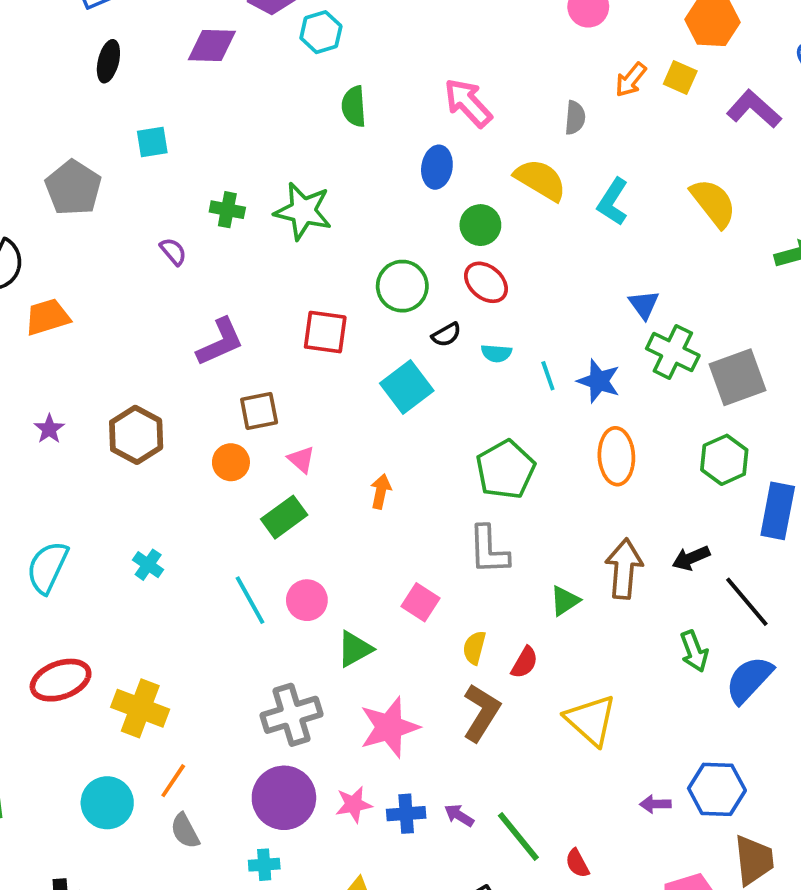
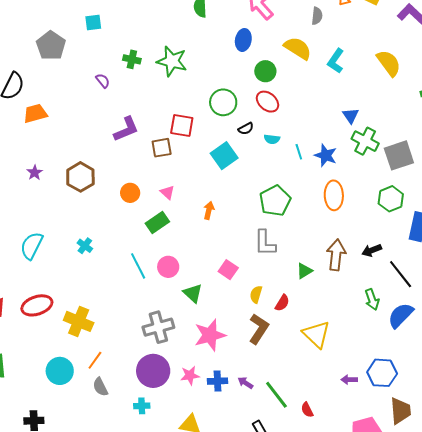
brown square: (259, 411) -> (162, 148), moved
green triangle: (355, 649) -> (193, 293), turned -50

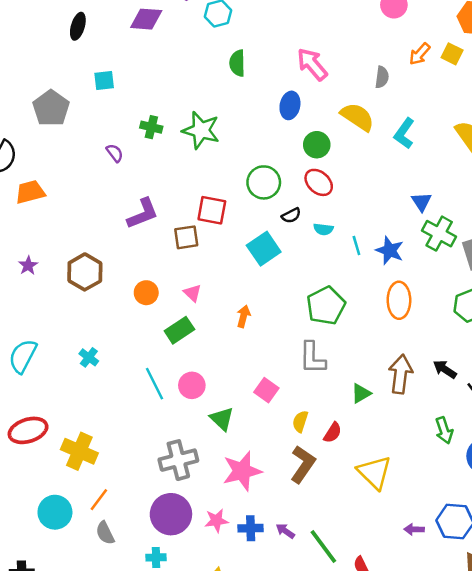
black arrow: (372, 250) -> (445, 369), turned 54

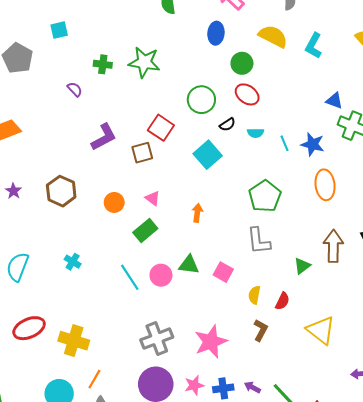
blue triangle: (421, 202) -> (334, 101), turned -30
red square: (212, 210) -> (161, 128), turned 30
green triangle: (222, 419) -> (189, 265), moved, turned -30
brown L-shape: (303, 464) -> (261, 330), size x0.7

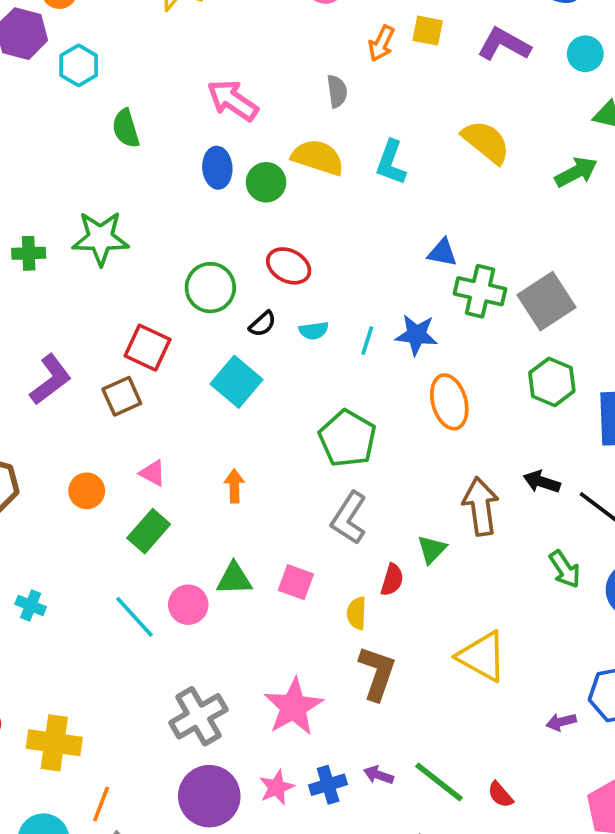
green circle: (242, 63) -> (266, 182), moved
cyan line: (285, 143) -> (367, 341), turned 49
gray L-shape: (259, 241) -> (349, 518), turned 48
red semicircle: (282, 301) -> (392, 580), moved
brown L-shape: (261, 330) -> (377, 673), size x1.4

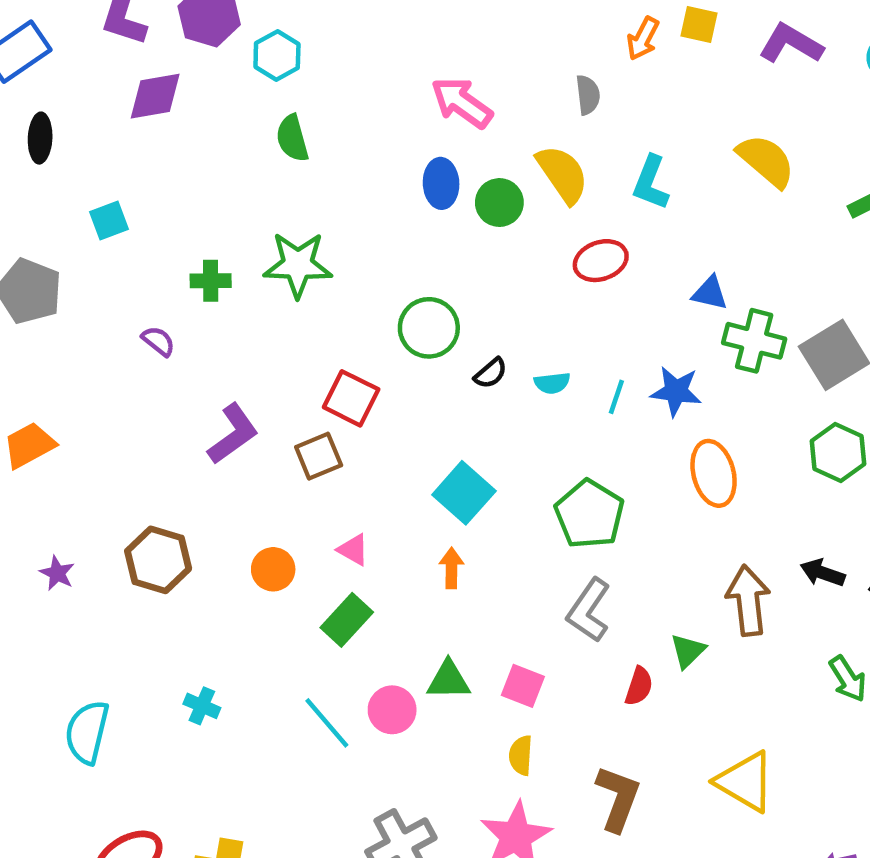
green semicircle: (126, 128) -> (292, 138), moved
yellow semicircle: (318, 157) -> (563, 174), turned 36
red ellipse: (289, 266) -> (601, 261), moved, turned -48
cyan square: (236, 382) -> (464, 493), moved
yellow semicircle: (357, 613) -> (521, 755), moved

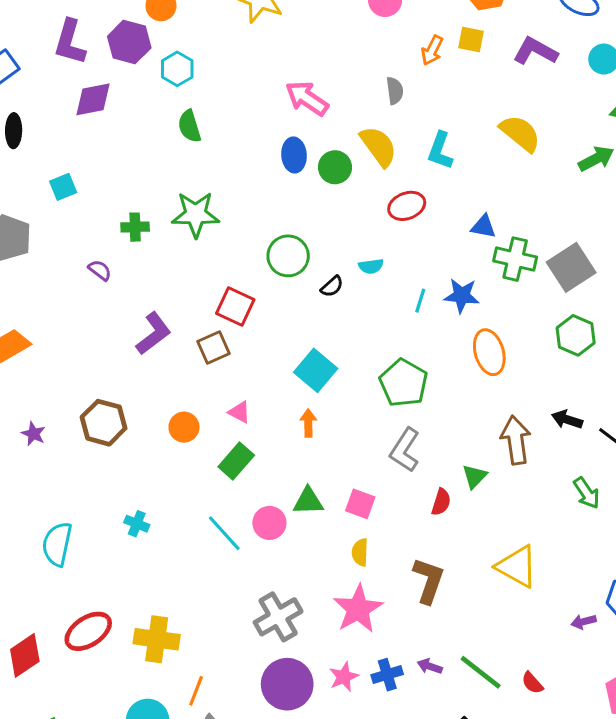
cyan semicircle: (552, 383) -> (371, 266), moved

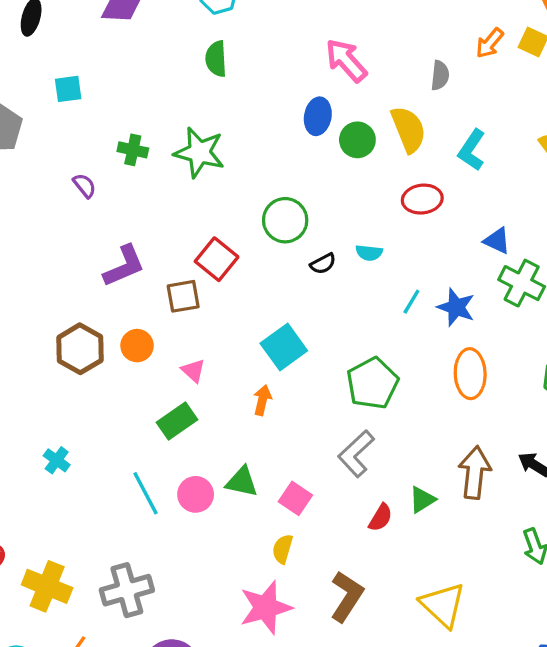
brown hexagon: (104, 423) -> (80, 349), moved
orange circle: (184, 427) -> (137, 346), moved
gray cross: (278, 617) -> (127, 590), moved

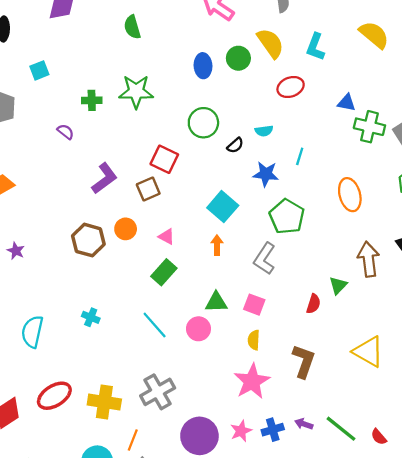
blue ellipse: (318, 116) -> (203, 66), moved
blue star: (456, 307) -> (266, 174), moved
gray L-shape: (356, 454) -> (265, 259), moved
pink circle: (196, 494) -> (198, 329), moved

